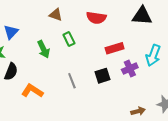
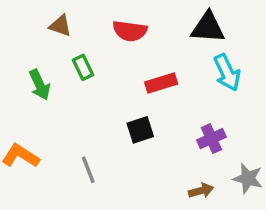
cyan arrow: (153, 55) -> (227, 73), moved, turned -45
purple cross: (130, 69) -> (211, 139), moved
gray line: (72, 81) -> (88, 170), moved

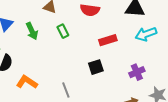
cyan arrow: (227, 73) -> (146, 34), turned 95
green arrow: (40, 85) -> (32, 31), moved

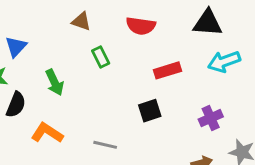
green arrow: (32, 31) -> (55, 82), moved
gray line: (66, 90) -> (105, 145), turned -56

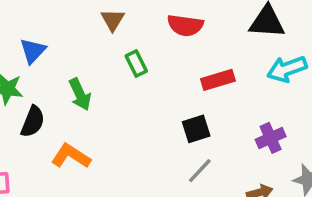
brown triangle: (81, 21) -> (113, 20), turned 42
gray line: (105, 145) -> (200, 171), moved, turned -60

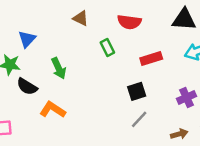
brown triangle: (113, 20) -> (81, 18), turned -35
green rectangle: (136, 63) -> (107, 48), moved
black semicircle: (33, 122) -> (27, 86), turned 100

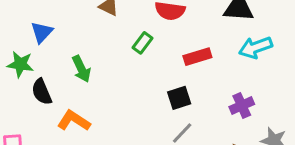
green rectangle: (107, 48) -> (142, 43), turned 63
black semicircle: (27, 86) -> (42, 92), turned 35

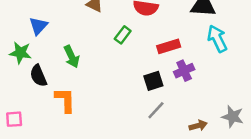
cyan arrow: (255, 47) -> (217, 39), turned 84
purple cross: (242, 106) -> (184, 71), moved
orange L-shape: (74, 121) -> (65, 100), turned 56

